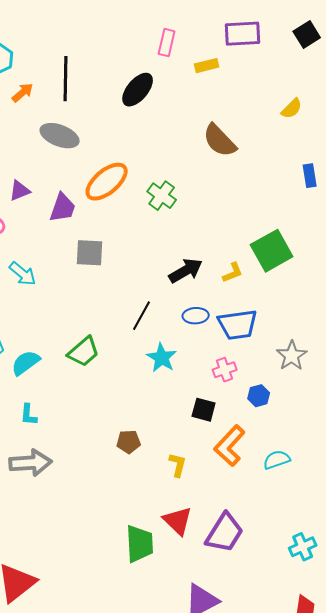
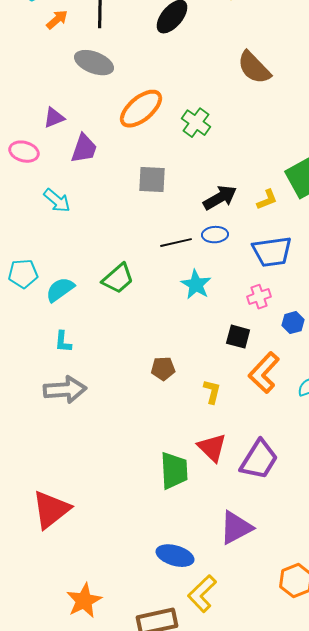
purple trapezoid: (63, 208) -> (84, 149), moved
gray square: (90, 253) -> (152, 180), moved
black line: (142, 316) -> (176, 243), turned 48
blue ellipse: (196, 316) -> (215, 235), moved

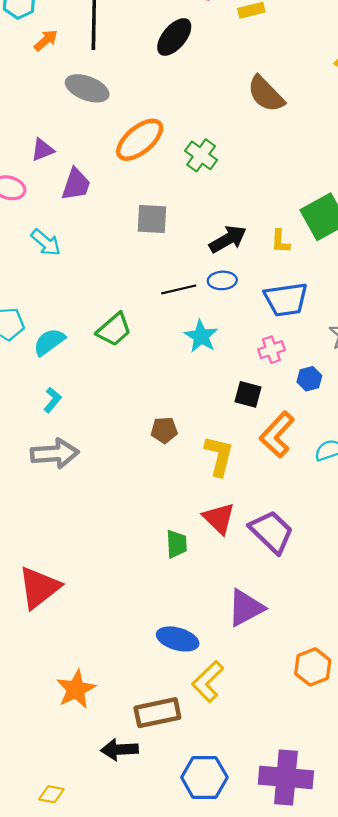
yellow L-shape: (267, 200) -> (280, 241), turned 115
cyan L-shape: (63, 342) -> (53, 400), turned -145
yellow L-shape: (212, 392) -> (219, 456), size x1.5
purple trapezoid: (259, 460) -> (271, 532), turned -78
green trapezoid: (174, 471) -> (176, 544), size x0.7

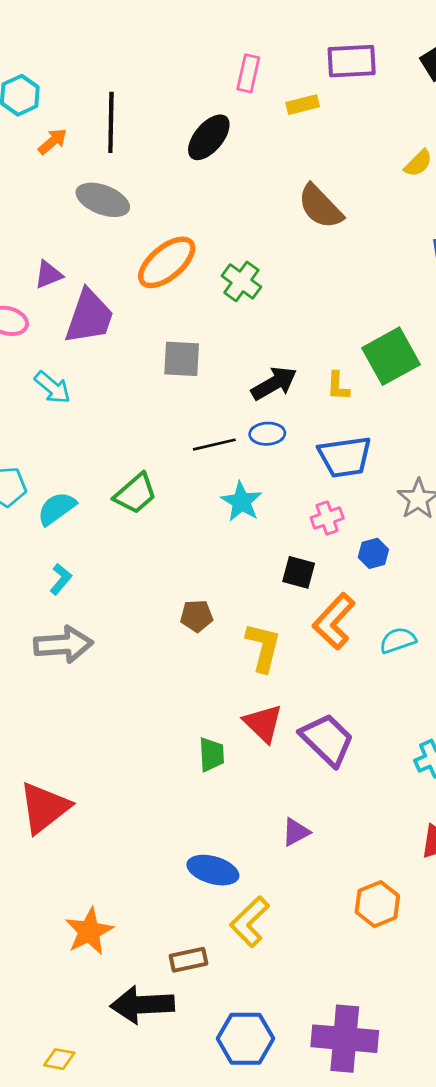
purple trapezoid: (76, 184) -> (89, 317), size x1.4
purple triangle: (246, 608) -> (296, 832), size x0.6
brown rectangle: (157, 713) -> (188, 960), size x0.7
black arrow: (120, 750) -> (142, 1005), size x1.4

